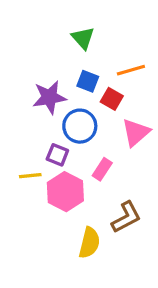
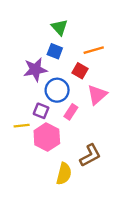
blue square: (88, 81) -> (55, 51), moved
pink rectangle: (102, 169) -> (71, 112), moved

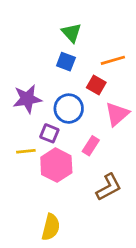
purple star: (35, 70) -> (27, 99), moved
pink rectangle: (71, 112) -> (91, 146), moved
yellow semicircle: (64, 174) -> (51, 227), moved

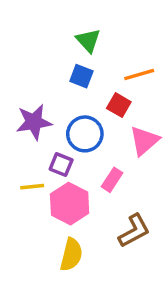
yellow semicircle: (51, 227) -> (71, 255), moved

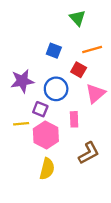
green triangle: (88, 40) -> (77, 18), moved
pink rectangle: (112, 180) -> (74, 119), turned -35

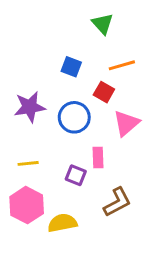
purple square: (40, 109) -> (76, 175), moved
pink hexagon: (46, 135) -> (27, 205), moved
yellow semicircle: (47, 169) -> (62, 223), turned -115

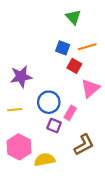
blue square: (71, 67) -> (63, 48), moved
blue circle: (74, 117) -> (49, 102), moved
pink rectangle: (98, 157) -> (70, 113), turned 32
yellow line: (28, 163) -> (15, 110), moved

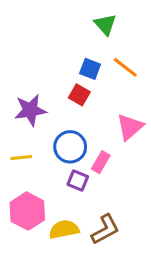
orange line: (87, 47) -> (125, 67), turned 54
red square: (74, 66) -> (79, 95), moved
brown L-shape: (84, 145) -> (105, 229), moved

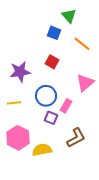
blue square: (90, 69) -> (54, 33), moved
brown L-shape: (105, 229) -> (76, 138), moved

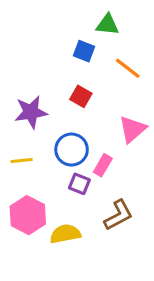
green triangle: (69, 16) -> (107, 25), turned -42

